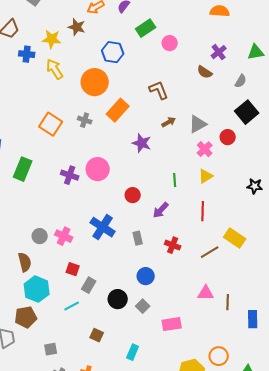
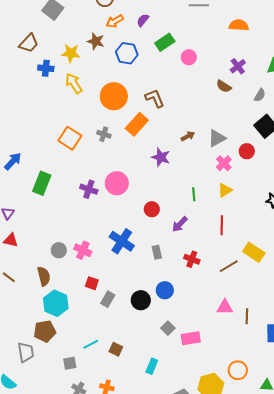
blue hexagon: (113, 52) -> (127, 53), moved
brown L-shape: (159, 90) -> (155, 98), moved
black circle: (118, 299) -> (141, 300), moved
cyan line: (72, 306) -> (91, 344), moved
gray square: (143, 306) -> (168, 328), moved

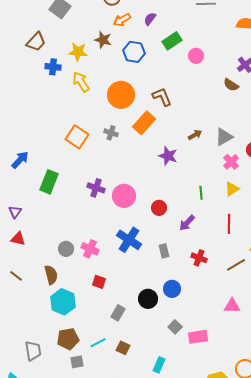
pink circle: (117, 183) -> (124, 196), moved
gray rectangle: (108, 299) -> (118, 313), moved
brown pentagon: (45, 331) -> (68, 339), moved

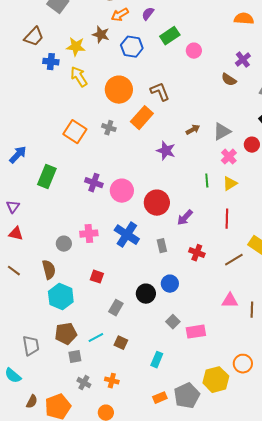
green line: (201, 193) -> (207, 181), moved
red circle: (159, 208) -> (157, 203), size x1.6
pink cross: (90, 249) -> (89, 234), moved, turned -30

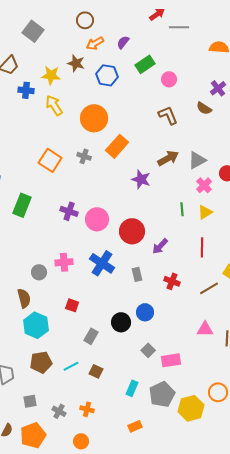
brown L-shape: (160, 92) -> (168, 115), moved
brown arrow: (193, 130) -> (168, 158), size x1.5
gray square: (75, 357) -> (30, 401), moved
gray pentagon: (187, 396) -> (162, 394), moved

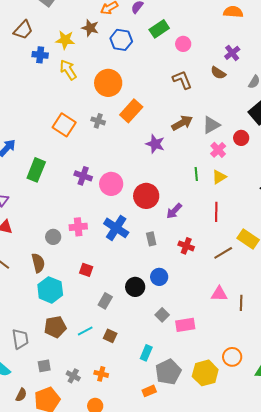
gray pentagon: (162, 394) -> (168, 372), moved

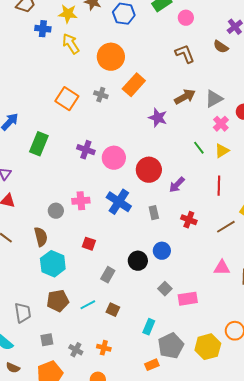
green line: (196, 174) -> (199, 148), turned -32
brown semicircle: (21, 395) -> (13, 368), moved, turned 88

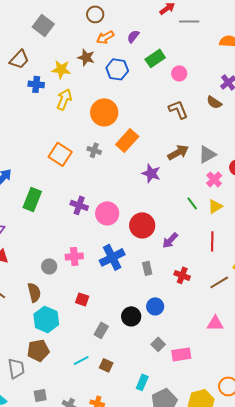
yellow arrow: (71, 44) -> (64, 99), turned 55
blue cross: (119, 202) -> (112, 257), turned 30
brown pentagon: (58, 301) -> (38, 350), moved

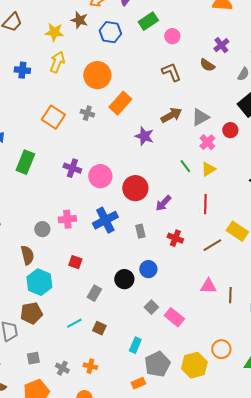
blue cross: (36, 84) -> (22, 70), moved
pink rectangle: (181, 354) -> (174, 317), turned 48

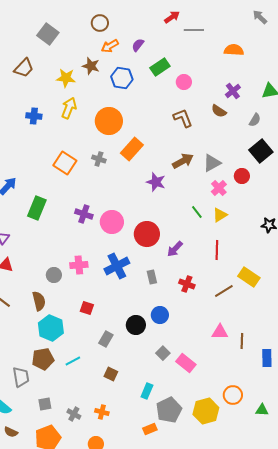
cyan line: (74, 323) -> (73, 361), moved

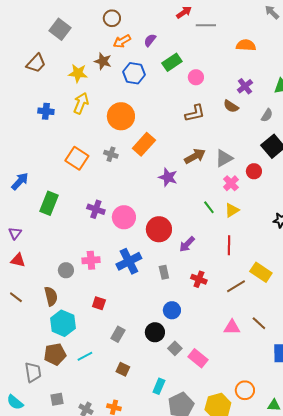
brown L-shape: (183, 118) -> (195, 113), turned 100
black circle: (136, 325) -> (155, 332), moved
brown line: (242, 341) -> (259, 323), moved, turned -49

